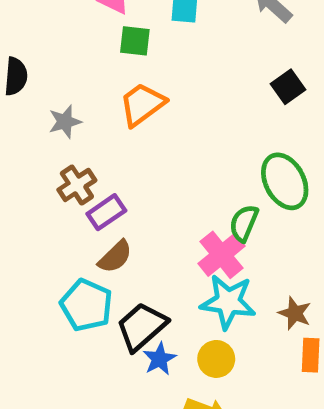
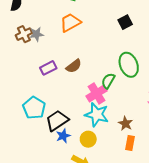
black square: (288, 87) -> (125, 22), moved
gray star: (65, 122) -> (37, 34), moved
brown cross: (77, 185) -> (24, 34), moved
brown semicircle: (115, 257) -> (74, 66), moved

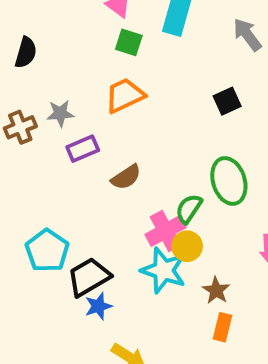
brown cross: (24, 34) -> (20, 127), moved
purple rectangle: (48, 68) -> (83, 149), moved
yellow circle: (88, 139) -> (187, 246), moved

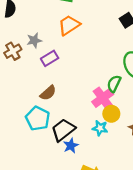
brown semicircle: (126, 177) -> (48, 93), moved
yellow circle: (187, 246) -> (111, 114), moved
cyan star: (163, 270) -> (100, 128), moved, size x0.6

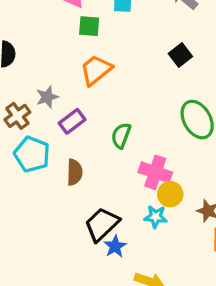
green semicircle: (114, 84) -> (121, 136), moved
brown semicircle: (48, 93) -> (75, 172), turned -42
pink cross: (103, 98) -> (155, 172), turned -30
cyan pentagon: (38, 118) -> (32, 154), moved

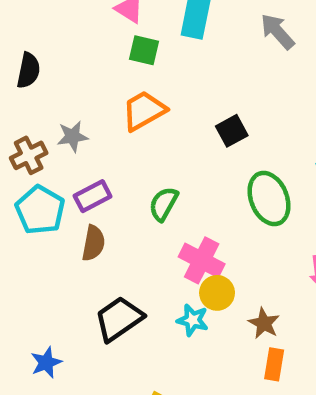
black square: (180, 55) -> (232, 131), moved
purple rectangle: (72, 121) -> (93, 196), moved
blue star: (115, 246) -> (46, 362), moved

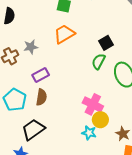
green semicircle: (164, 204) -> (99, 61), moved
cyan pentagon: (40, 210) -> (15, 100), moved
black trapezoid: (119, 319) -> (33, 129), moved

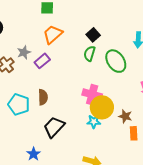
purple rectangle: (41, 75) -> (42, 61), moved
yellow circle: (100, 120) -> (102, 107), size x1.5
black trapezoid: (33, 129) -> (54, 127), moved

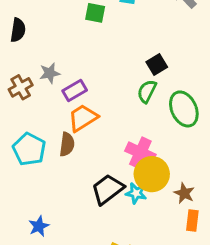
orange trapezoid: (53, 34) -> (83, 118), moved
black trapezoid: (54, 127) -> (108, 189), moved

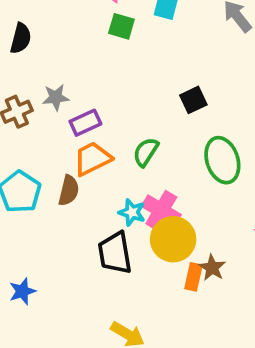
green semicircle: (147, 91) -> (146, 152), moved
black trapezoid: (108, 189) -> (115, 253), turned -68
cyan star: (136, 193) -> (132, 212), moved
orange rectangle: (192, 221) -> (193, 277), moved

